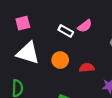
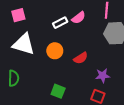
white rectangle: (66, 31) -> (60, 23), turned -56
red semicircle: (87, 68) -> (81, 58), turned 152

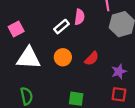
pink semicircle: (79, 18) -> (79, 17), turned -32

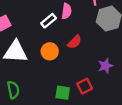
red semicircle: (92, 59) -> (75, 42), moved
red square: (119, 94) -> (85, 86), moved, turned -35

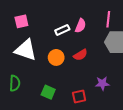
green square: (63, 93) -> (48, 92), moved

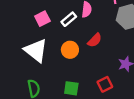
pink square: (21, 21) -> (42, 19), moved
white triangle: (26, 50) -> (36, 50), turned 35

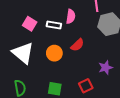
pink square: (42, 19) -> (30, 24), turned -32
white rectangle: (69, 19) -> (54, 25), turned 48

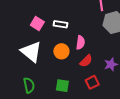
pink semicircle: (71, 16) -> (80, 43), moved
red semicircle: (77, 45) -> (86, 61), moved

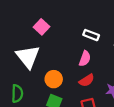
white rectangle: (61, 24) -> (91, 35), moved
orange circle: (61, 51) -> (54, 79), moved

